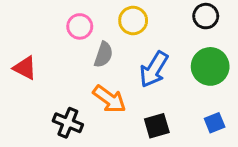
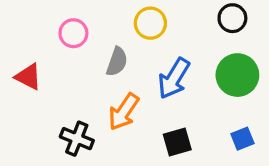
pink circle: (80, 26) -> (73, 33), moved
orange arrow: (109, 99) -> (124, 112), turned 88

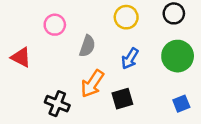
yellow circle: (150, 23) -> (126, 17), moved
blue arrow: (174, 78) -> (130, 59), size x0.7
black square: (177, 142) -> (122, 99), moved

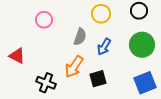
gray semicircle: (87, 46) -> (80, 37), moved
red triangle: (21, 57) -> (17, 56), moved
blue square: (181, 104) -> (145, 83), size x1.6

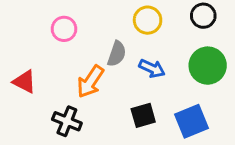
blue arrow: (104, 47) -> (152, 68), turned -96
orange arrow: (74, 67) -> (90, 82), moved
blue square: (145, 83) -> (192, 121), moved

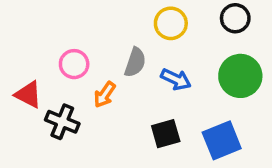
pink circle: (64, 29) -> (74, 64), moved
orange arrow: (90, 82) -> (105, 95), size x0.7
black cross: (67, 121) -> (62, 122), moved

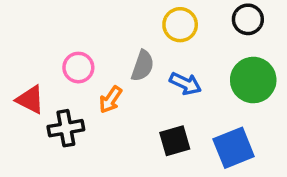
black cross: (62, 122) -> (66, 128), turned -32

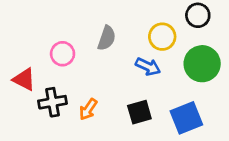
yellow circle: (180, 25) -> (162, 37), moved
gray semicircle: (143, 66) -> (107, 38), moved
orange arrow: (110, 100) -> (88, 109), moved

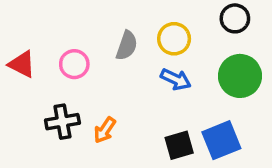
yellow circle: (162, 37) -> (174, 39), moved
red triangle: (24, 79) -> (22, 64), moved
black square: (139, 112) -> (179, 145), moved

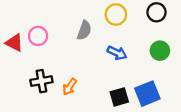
yellow circle: (174, 39) -> (116, 15), moved
pink circle: (74, 64) -> (38, 36), moved
green circle: (240, 76) -> (160, 51), size x0.7

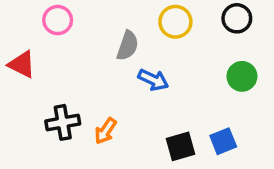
pink circle: (38, 36) -> (58, 20), moved
blue arrow: (117, 53) -> (153, 80), moved
blue square: (147, 94) -> (223, 141), size x0.7

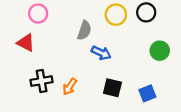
black circle: (237, 18) -> (146, 12), moved
red triangle: (22, 64) -> (26, 43), moved
black square: (181, 146) -> (112, 88), moved, turned 30

